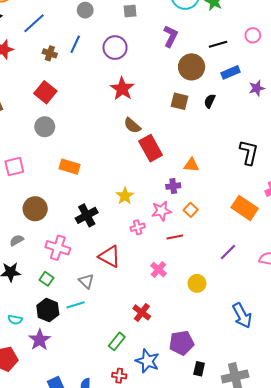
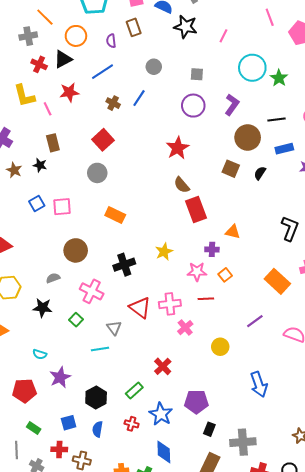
purple circle: (115, 48) -> (193, 106), moved
pink cross: (138, 227) -> (170, 304), moved, size x1.5
black hexagon: (48, 310) -> (96, 398), moved

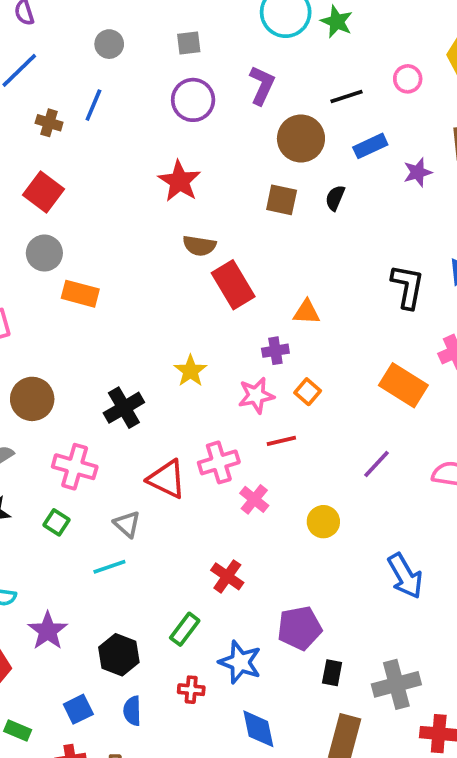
brown semicircle: (182, 185) -> (199, 246), turned -30
orange rectangle: (115, 215) -> (80, 294), moved

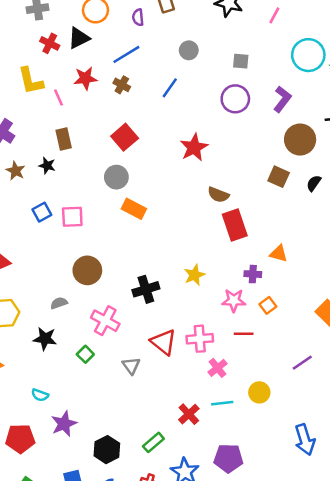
brown cross: (49, 123) -> (122, 85), moved
red star: (179, 181) -> (194, 147), moved
cyan line: (109, 567) -> (222, 403), moved

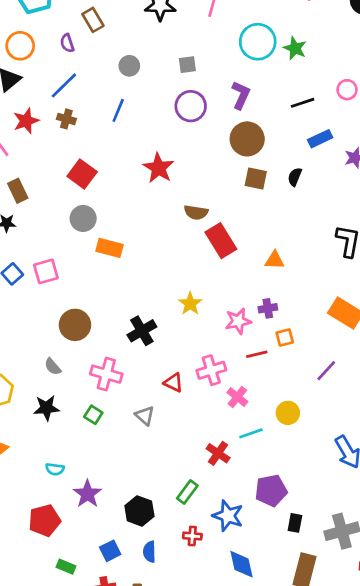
brown circle: (300, 140) -> (247, 139), moved
purple cross: (253, 274) -> (268, 308), moved
gray semicircle: (59, 303) -> (53, 367), turned -98
orange square: (268, 305) -> (285, 338), moved, turned 35
red triangle: (163, 342) -> (173, 383), size x0.7

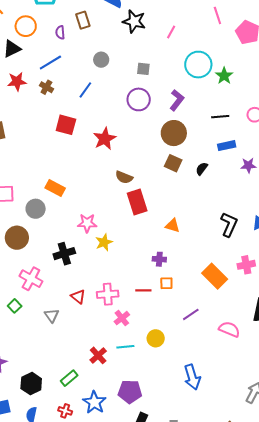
red square: (82, 174) -> (66, 125), moved, turned -35
gray circle: (83, 218) -> (36, 209), moved
pink star: (238, 321) -> (87, 223), moved

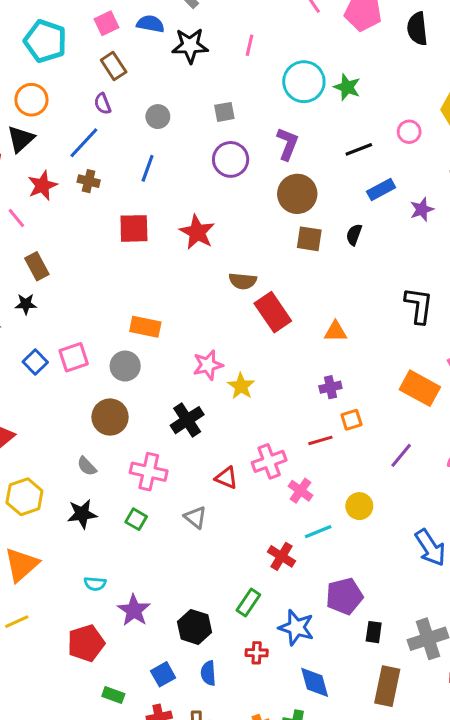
purple semicircle: (60, 32) -> (103, 104), moved

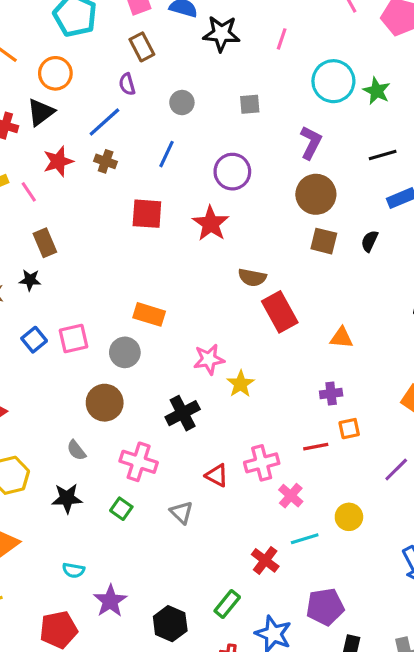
purple circle: (231, 159) -> (232, 172), moved

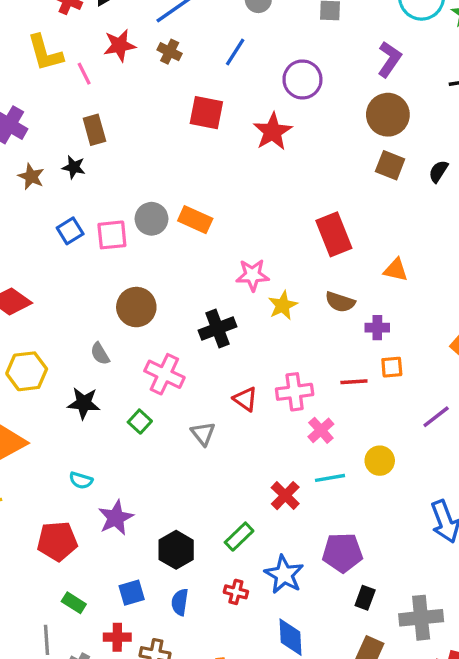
brown semicircle: (252, 277) -> (340, 302), moved
gray circle: (125, 352) -> (152, 219), moved

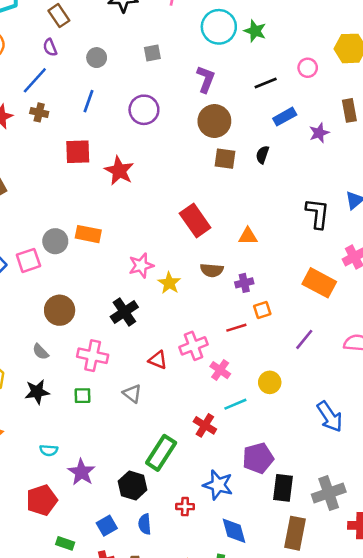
red star: (273, 132) -> (119, 171), moved
green square: (140, 422) -> (83, 396), turned -30
green rectangle: (239, 537) -> (161, 453), moved, size x1.5
black rectangle: (365, 598) -> (283, 488), size x1.5

